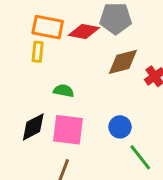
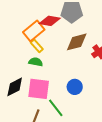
orange rectangle: (48, 27) -> (34, 31), moved, turned -50
yellow rectangle: (38, 52) -> (37, 46), moved, turned -48
green line: (140, 157) -> (56, 108), moved

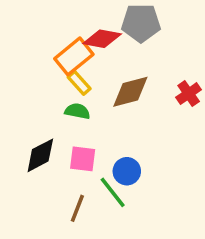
brown diamond: (77, 42) -> (130, 92), moved
blue circle: (75, 87) -> (127, 171), moved
pink square: (39, 89) -> (83, 159), size x0.7

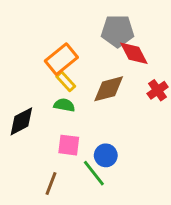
red diamond: (102, 39) -> (134, 53), moved, turned 52
black diamond: (40, 155) -> (21, 121), moved
brown line: (77, 208) -> (51, 183), moved

